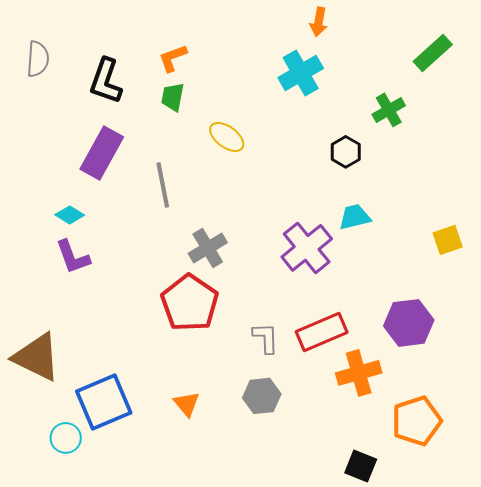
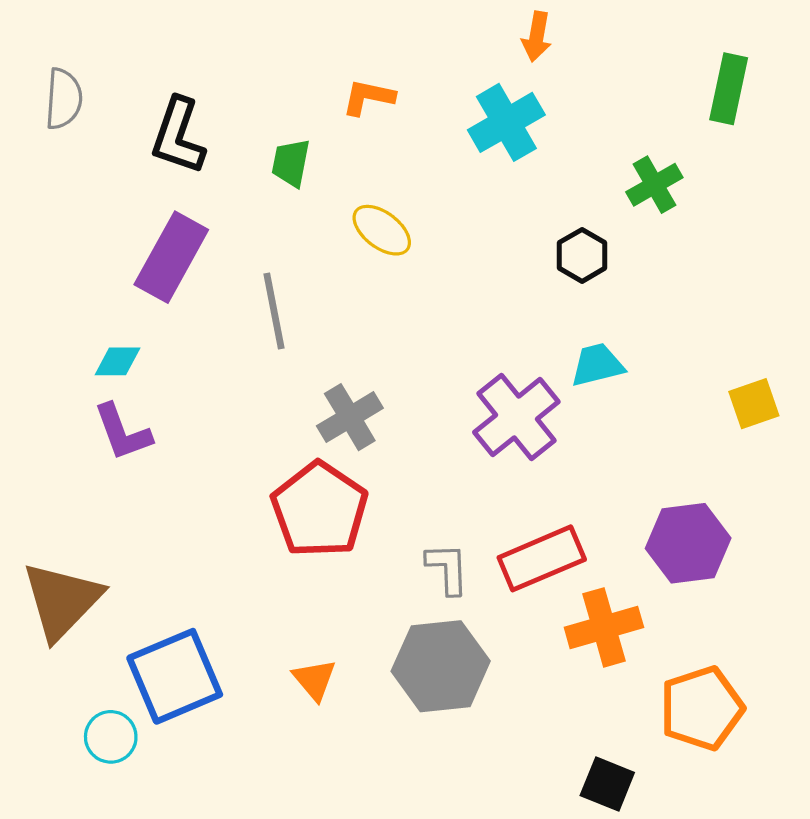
green rectangle: (433, 53) -> (729, 89), turned -36
orange L-shape: (173, 58) -> (368, 97), moved, turned 32
cyan diamond: (70, 215) -> (117, 361), turned -32
brown triangle: (37, 357) -> (62, 601), turned 48
gray hexagon: (262, 396) -> (441, 666), size x1.5

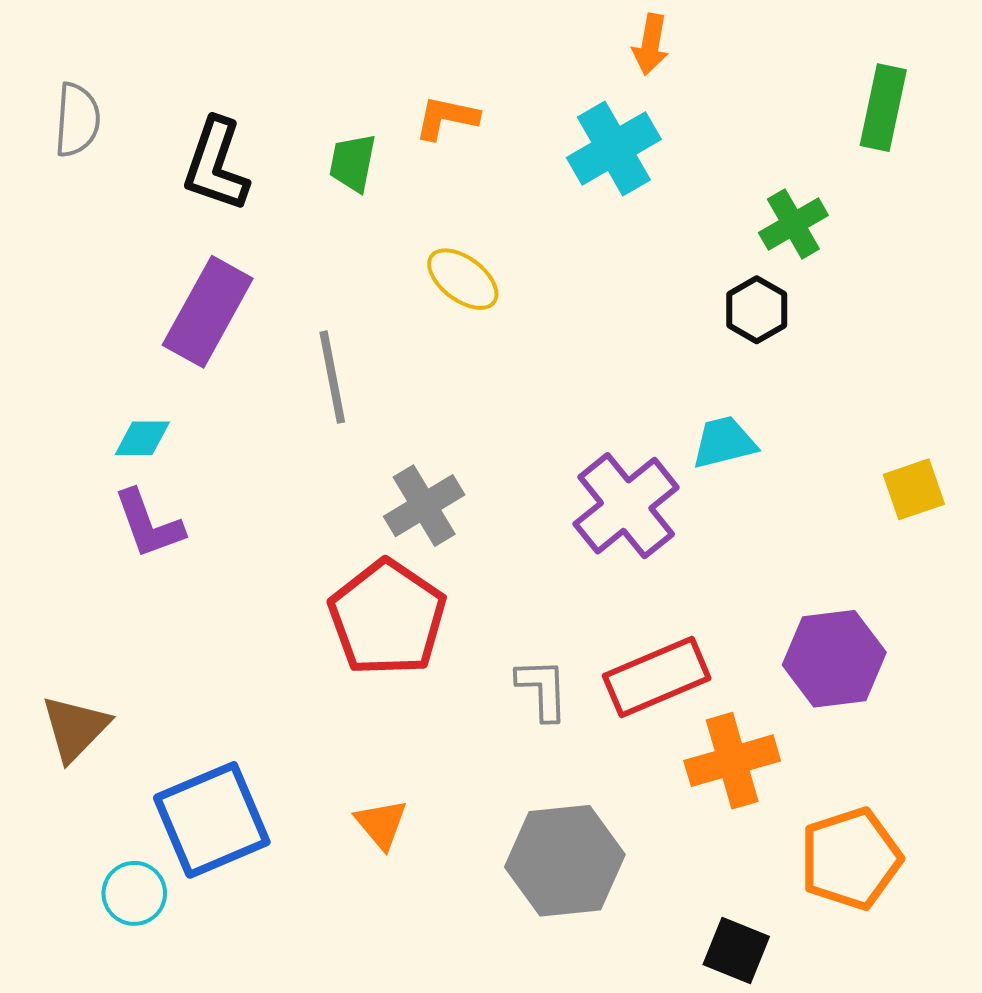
green trapezoid: (291, 163) -> (353, 163), moved
black hexagon: (582, 255) -> (757, 310), moved
brown triangle: (62, 601) -> (75, 728), size x0.7
gray hexagon: (441, 666) -> (565, 861), moved

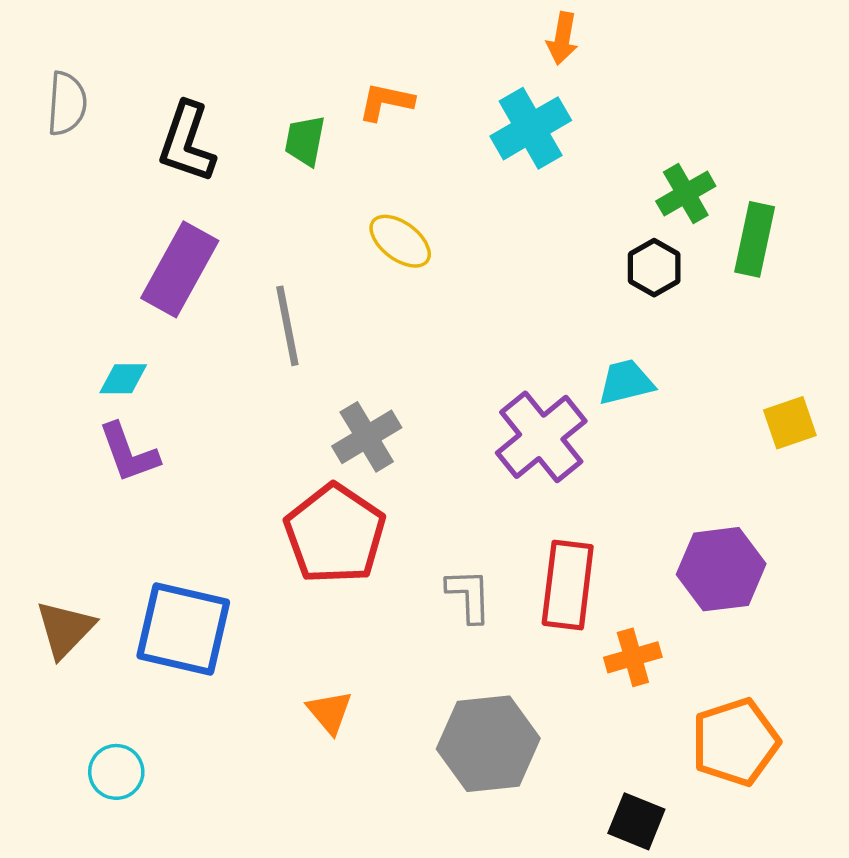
green rectangle: (883, 108) -> (755, 239), moved
red rectangle: (657, 677) -> (568, 585), turned -60
orange cross: (732, 761) -> (633, 657), size x0.7
blue square: (212, 820) -> (183, 629), moved, turned 36

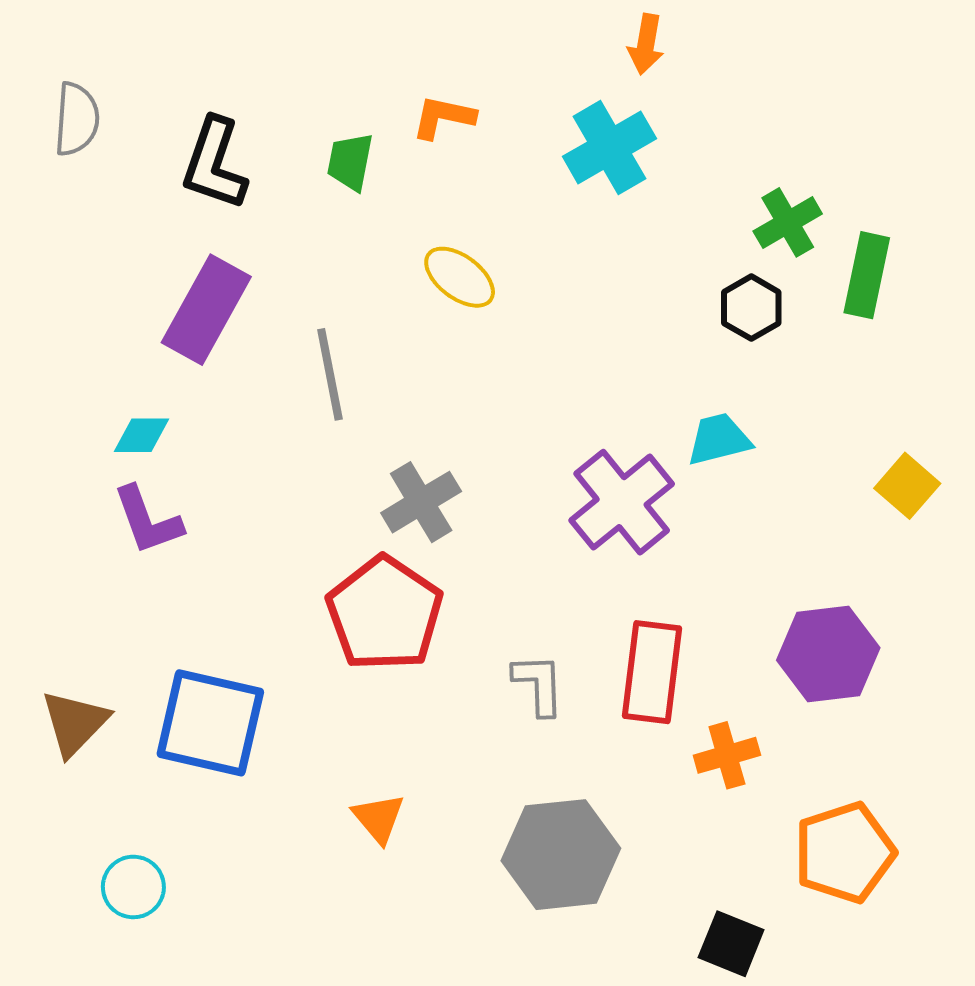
yellow square: (790, 423) -> (907, 486), turned -30

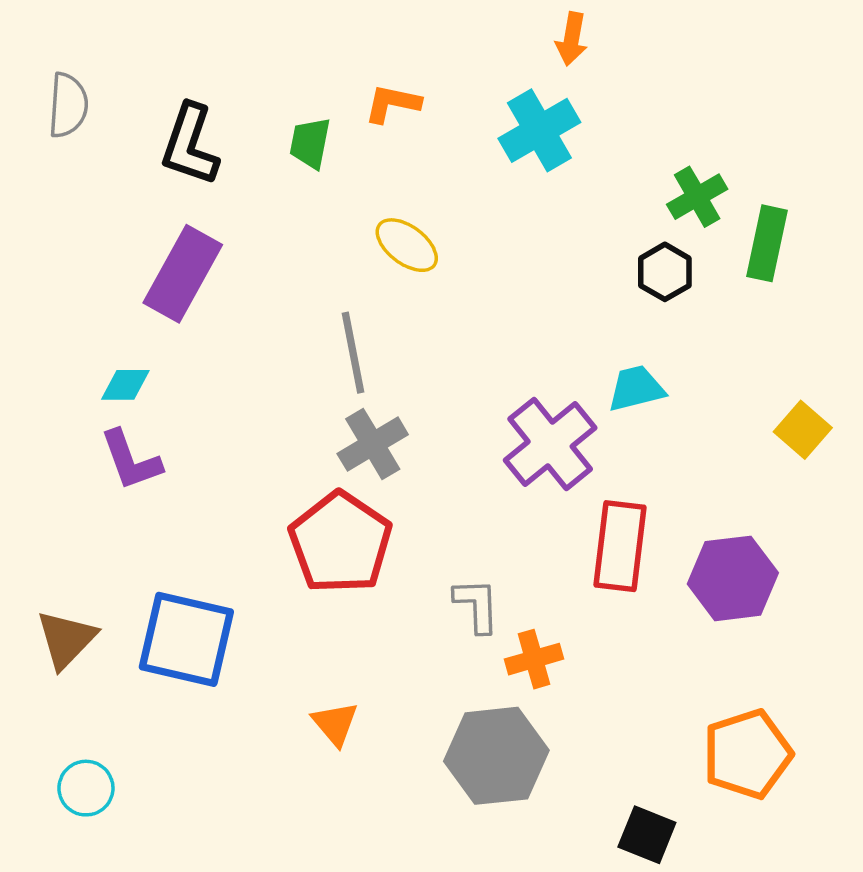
gray line: (330, 374) -> (353, 353), moved
red rectangle: (652, 672) -> (620, 546), moved
orange cross: (727, 755) -> (534, 659), moved
cyan circle: (133, 887) -> (86, 788), moved

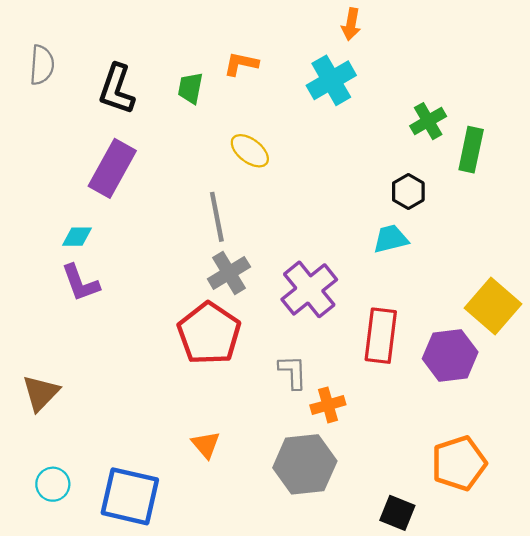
black hexagon: (665, 272) -> (408, 191), moved
yellow square: (803, 430) -> (493, 306), moved, size x1.6
purple cross: (550, 444) -> (309, 289), moved
blue square: (186, 639) -> (130, 496), moved

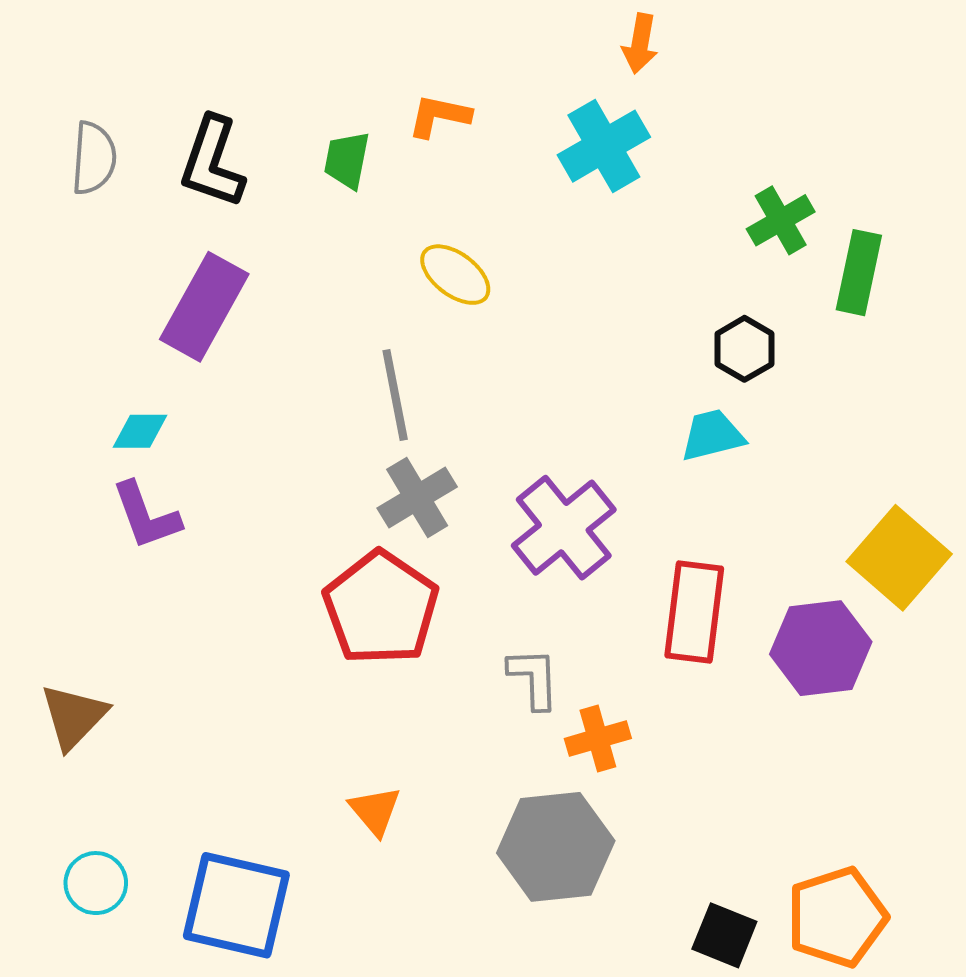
gray semicircle: (42, 65) -> (94, 158), moved
orange pentagon: (459, 463) -> (837, 917), moved

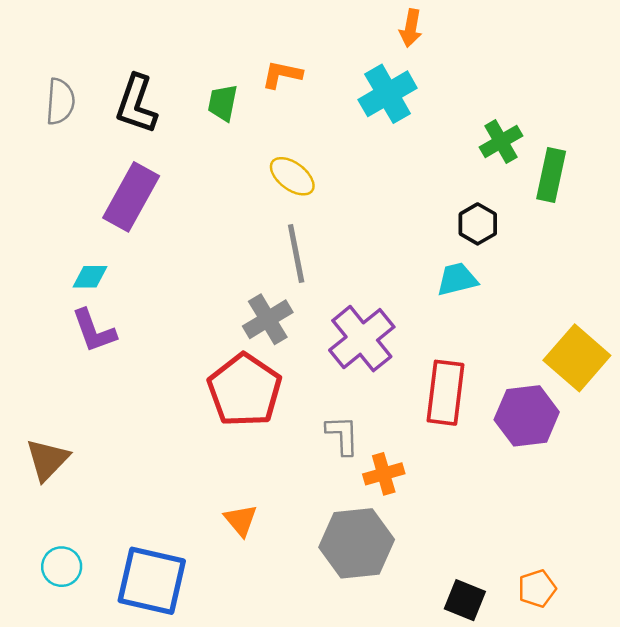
gray line: (395, 395) -> (296, 254), moved
orange pentagon: (837, 917) -> (537, 589), size x0.6

